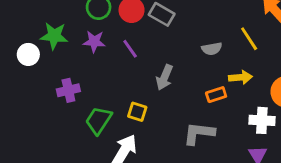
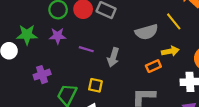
purple line: (130, 49) -> (86, 49), moved, turned -32
gray semicircle: (212, 49) -> (147, 32), size x1.5

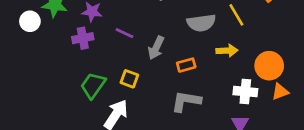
orange rectangle: (153, 66) -> (186, 65), moved
purple cross: (42, 75) -> (83, 38), moved

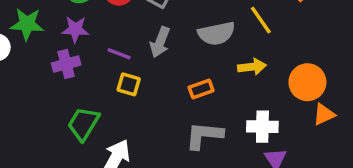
gray arrow: (156, 48) -> (160, 42), moved
yellow square: (129, 79) -> (129, 84), moved
white cross: (245, 92) -> (262, 127), moved

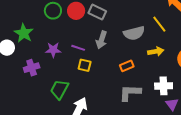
green star: (27, 24) -> (24, 33), turned 30
purple star: (75, 29) -> (53, 50), moved
purple cross: (66, 64) -> (32, 68), moved

